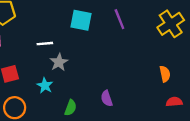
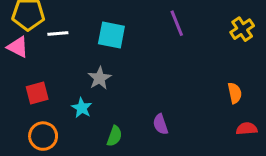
cyan square: (81, 20) -> (111, 35), moved
yellow cross: (171, 24) -> (242, 29), size x0.7
white line: (45, 44) -> (58, 34), moved

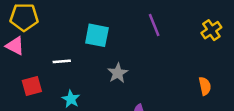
white line: (58, 34) -> (62, 61), moved
gray star: (100, 78) -> (118, 73), moved

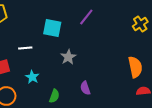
purple line: (154, 25) -> (86, 17), moved, turned 60
orange semicircle: (205, 86) -> (135, 67), size x1.5

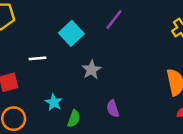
cyan square: (52, 28) -> (71, 33), turned 36
cyan star: (32, 77) -> (54, 102), moved

